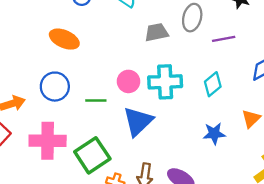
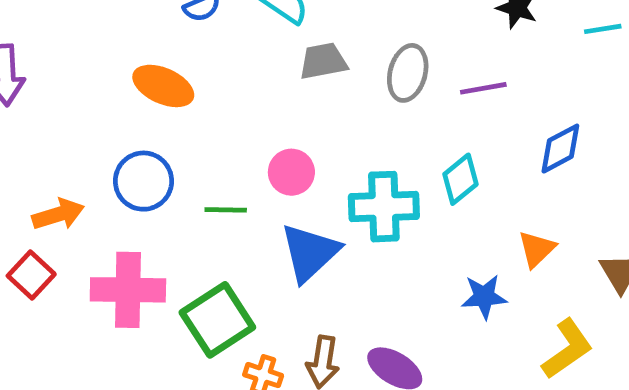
gray ellipse: (192, 18) -> (408, 73), moved
gray trapezoid: (157, 32) -> (323, 61), moved
cyan cross: (165, 82) -> (384, 207), moved
blue star: (214, 134) -> (484, 297), moved

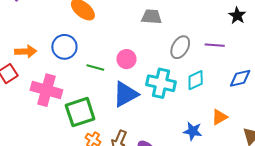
gray ellipse: (408, 73) -> (180, 47), moved

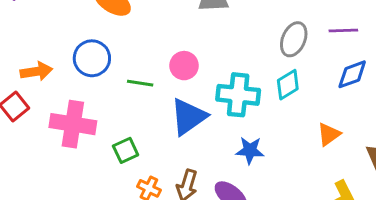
purple line: (215, 45) -> (343, 30), moved
gray ellipse: (180, 47) -> (294, 39), moved
green square: (80, 112) -> (126, 150), size x0.6
blue star: (193, 131) -> (250, 150), moved

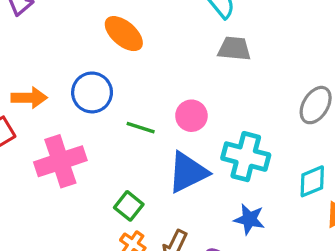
cyan diamond: (288, 85) -> (312, 181), moved
pink cross: (73, 124) -> (60, 161), turned -36
green square: (126, 150) -> (129, 206), moved, turned -35

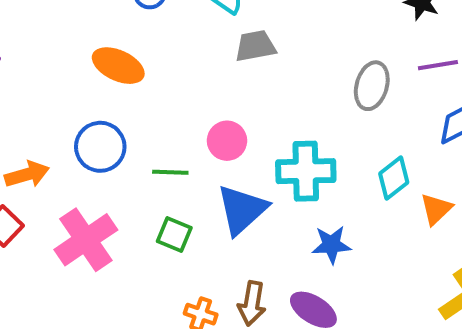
green square: (129, 206) -> (174, 234), moved

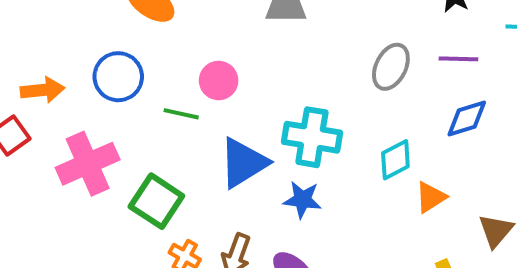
pink circle: (227, 141) -> (219, 81), moved
green square: (174, 234) -> (156, 201), moved, size x1.5
blue star: (331, 245) -> (302, 200), moved

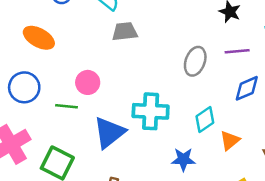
blue star: (302, 200) -> (183, 159), moved

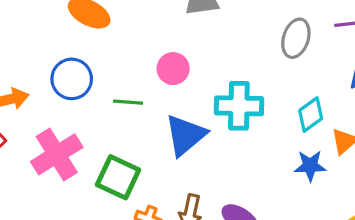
pink circle: (88, 82) -> (173, 69), moved
blue star: (183, 159) -> (310, 166), moved

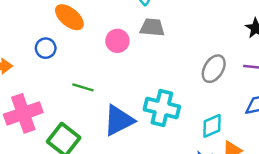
pink circle: (173, 69) -> (117, 41), moved
blue circle: (72, 79) -> (46, 48), moved, size x0.7

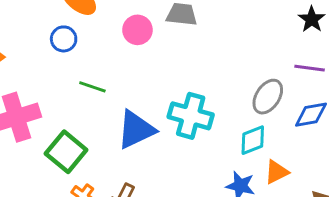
blue circle: (46, 48) -> (64, 39), moved
gray ellipse: (214, 69) -> (268, 97), moved

